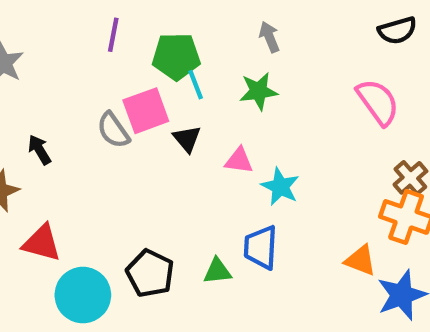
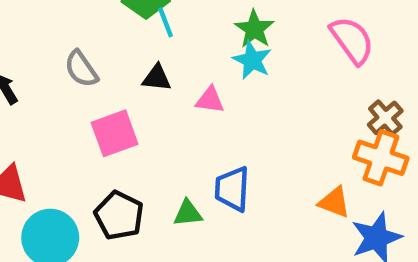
green star: (259, 91) -> (254, 29), moved, turned -30
pink square: (146, 111) -> (115, 133), moved
black triangle: (187, 139) -> (157, 78), turned -44
cyan star: (280, 187) -> (252, 60), moved

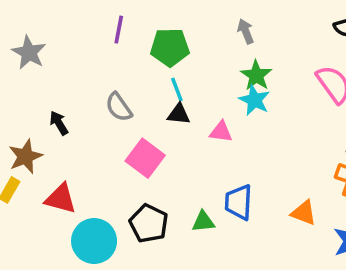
cyan line: (166, 22) -> (177, 89), moved
pink square: (115, 133) -> (145, 158), turned -33
orange triangle: (334, 202) -> (304, 213), moved

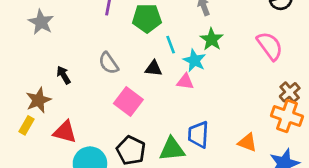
cyan line: (177, 89) -> (171, 45), moved
cyan star: (254, 100) -> (194, 60), moved
green triangle: (203, 222) -> (172, 149), size x1.5

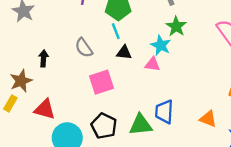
cyan line: (171, 45) -> (116, 31), moved
black arrow: (64, 75) -> (44, 58), turned 35
pink square: (128, 101) -> (102, 82), turned 35

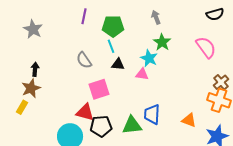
black arrow: (44, 58) -> (35, 69), moved
red triangle: (45, 109) -> (85, 112), moved
black pentagon: (104, 126) -> (101, 126), turned -30

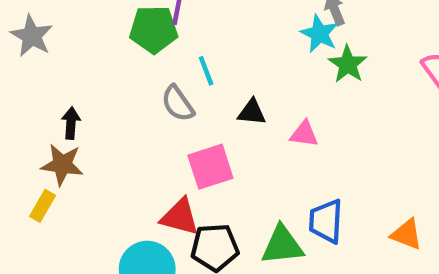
green pentagon: (113, 26) -> (154, 29), moved
gray star: (33, 29) -> (32, 36), moved
cyan line: (111, 46) -> (206, 71), moved
cyan star: (149, 58) -> (319, 34), moved
brown star: (31, 88) -> (62, 165), turned 30

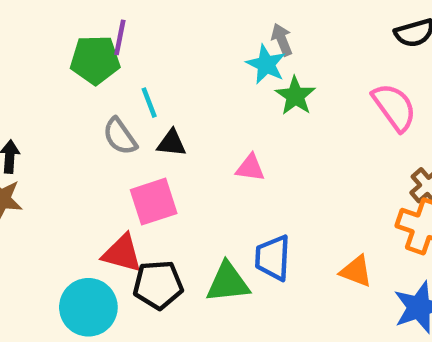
black triangle: (252, 112) -> (172, 143), moved

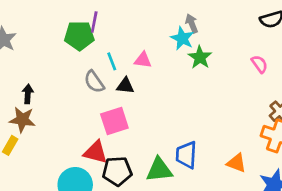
pink semicircle: (394, 107) -> (259, 64), size x0.6
pink triangle: (250, 168) -> (143, 60), moved

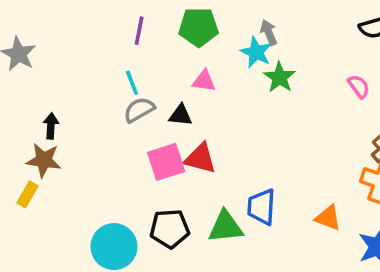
green pentagon: (79, 36) -> (199, 27), moved
cyan line: (112, 61) -> (132, 83), moved
gray semicircle: (94, 82) -> (139, 110), turned 95
red triangle: (96, 152) -> (200, 158), moved

